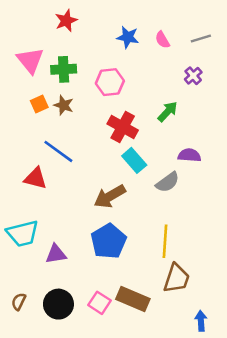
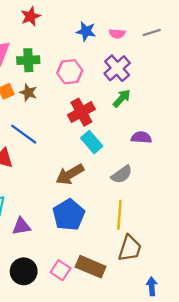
pink semicircle: (162, 40) -> (117, 34), turned -56
purple cross: (193, 76) -> (117, 68), moved, size x1.6
red cross: (123, 127) -> (81, 112), turned 32
gray semicircle: (168, 182) -> (122, 174), moved

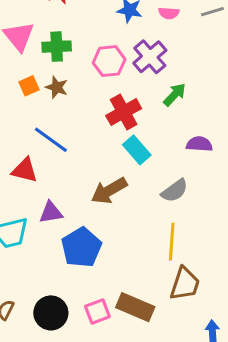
purple cross: (117, 68) -> (150, 57), moved
blue pentagon: (69, 215) -> (81, 247), moved
purple triangle: (21, 226) -> (51, 213), moved
pink square: (61, 270) -> (97, 311), turned 36

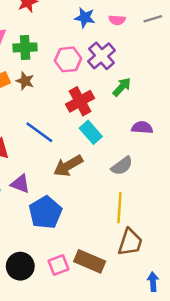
blue line: (51, 140) -> (39, 132), moved
purple triangle: (51, 213) -> (20, 184), turned 30

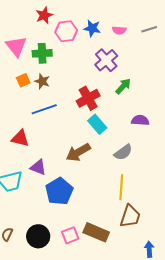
pink hexagon: (68, 59) -> (66, 31), moved
blue line: (39, 132) -> (44, 109), moved, turned -55

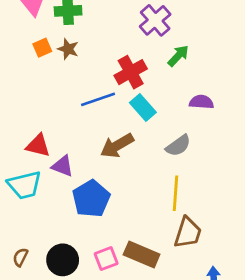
blue line: (44, 109) -> (98, 99), moved
red triangle: (20, 138) -> (38, 146), moved

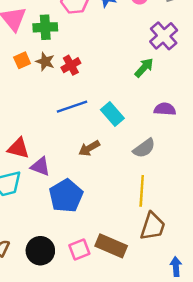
purple cross: (155, 20) -> (164, 36), moved
red cross: (131, 72) -> (71, 65), moved, size x0.7
brown arrow: (117, 146) -> (89, 148), size x0.7

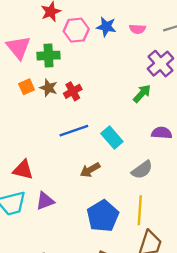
purple triangle: (40, 166) -> (45, 201), moved, turned -42
blue pentagon: (66, 196) -> (103, 216), moved

